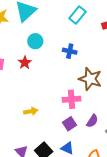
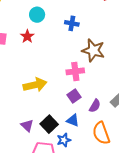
yellow arrow: (31, 111) -> (35, 85), size x1.6
purple semicircle: (92, 121) -> (95, 106), moved

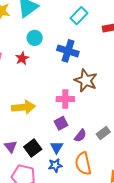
blue cross: (72, 23) -> (68, 51), size x1.5
blue triangle: (73, 120) -> (57, 147), turned 32
blue star: (64, 140) -> (55, 165), moved

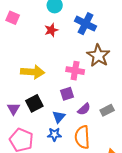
red star: (22, 58) -> (51, 30), moved
black square: (33, 148) -> (34, 103), moved

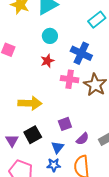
pink cross: (75, 71) -> (70, 79), moved

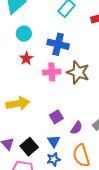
black square: (33, 135) -> (29, 147), moved

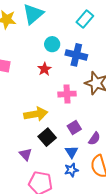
cyan circle: (24, 34) -> (52, 44), moved
pink cross: (52, 72) -> (67, 94), moved
black square: (29, 147) -> (47, 137), moved

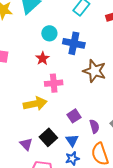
pink cross: (67, 94) -> (54, 83), moved
black square: (47, 137) -> (48, 137), moved
purple semicircle: (94, 139) -> (94, 126), turned -48

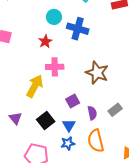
brown star: (94, 71) -> (97, 73), moved
yellow arrow: (35, 104) -> (35, 86), turned -55
purple triangle: (26, 144) -> (15, 118), moved

